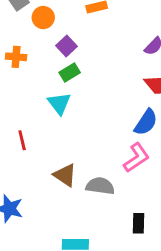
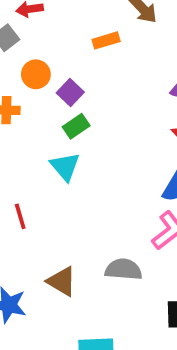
orange circle: (43, 18) -> (36, 74), moved
brown triangle: (65, 175) -> (62, 281), moved

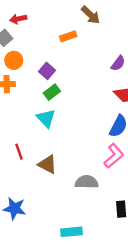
orange circle: (36, 74) -> (14, 60), moved
brown triangle: (62, 281) -> (47, 164), moved

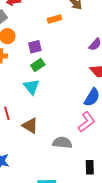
purple square: (47, 71) -> (35, 47), turned 32

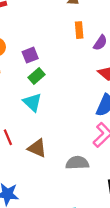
orange rectangle: (55, 19) -> (79, 30), moved, turned -72

